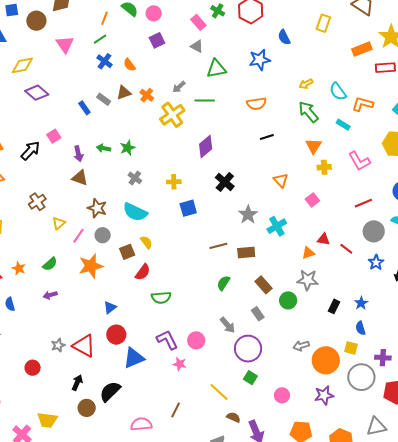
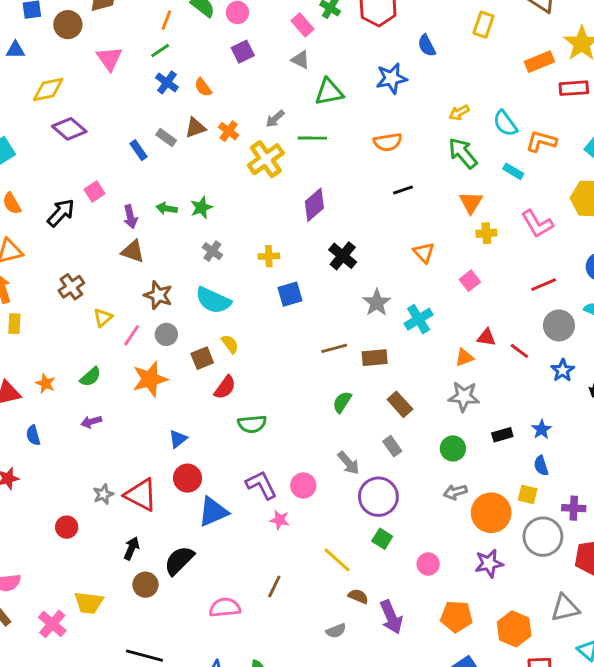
green circle: (288, 300) -> (453, 448), moved
black rectangle: (334, 306) -> (502, 435), turned 48

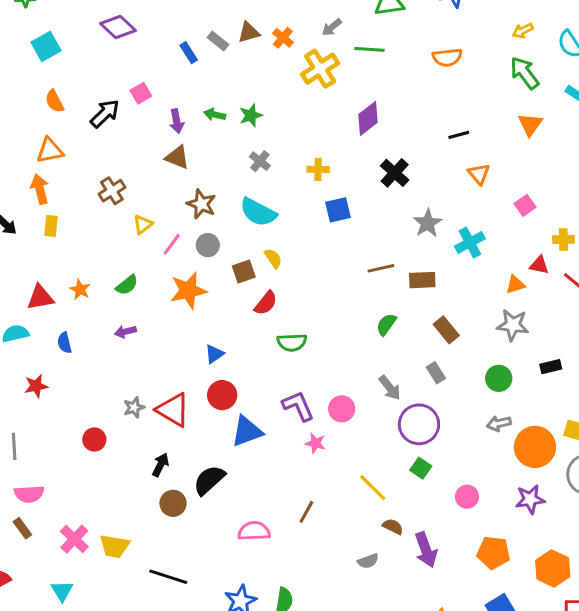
black line: (403, 190) -> (459, 135), moved
yellow cross: (486, 233) -> (563, 239), moved
yellow trapezoid: (89, 603) -> (115, 546), moved

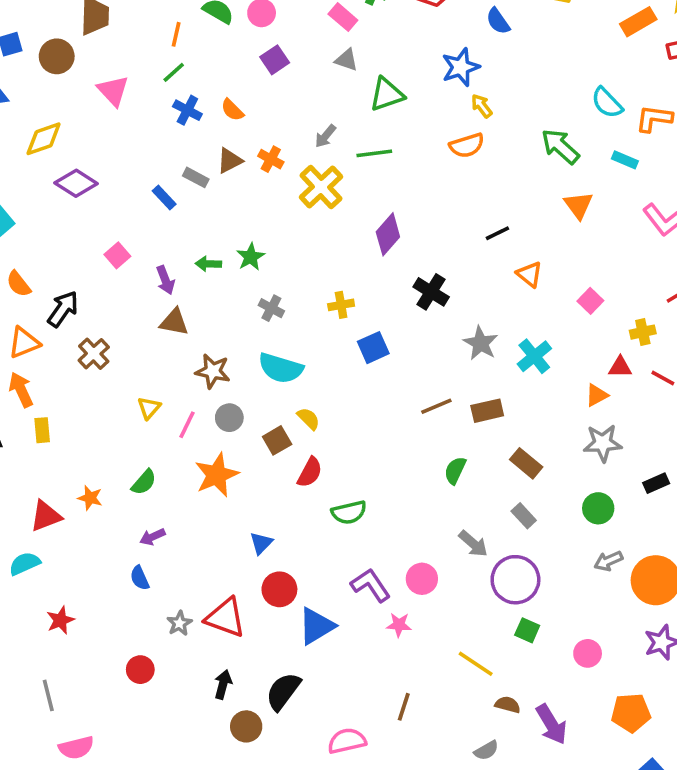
yellow arrow: (523, 31) -> (482, 106), moved, turned 90
black arrow: (105, 113) -> (63, 309), moved
brown cross: (112, 191) -> (94, 354), moved
blue semicircle: (64, 343) -> (140, 578), moved

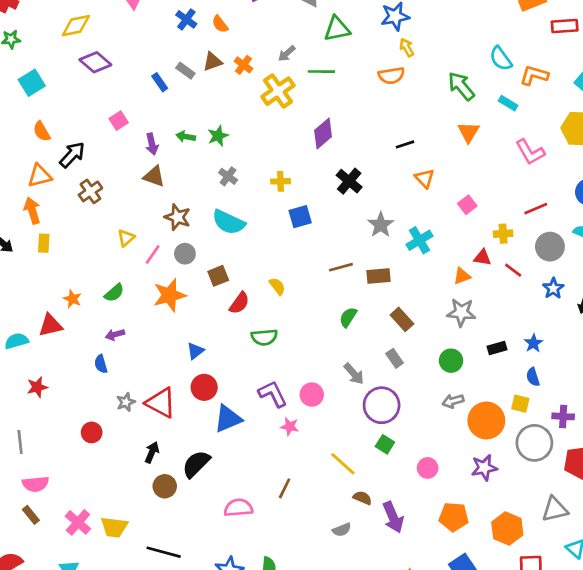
yellow semicircle: (308, 419) -> (277, 286), moved
red triangle: (46, 516) -> (50, 325), moved

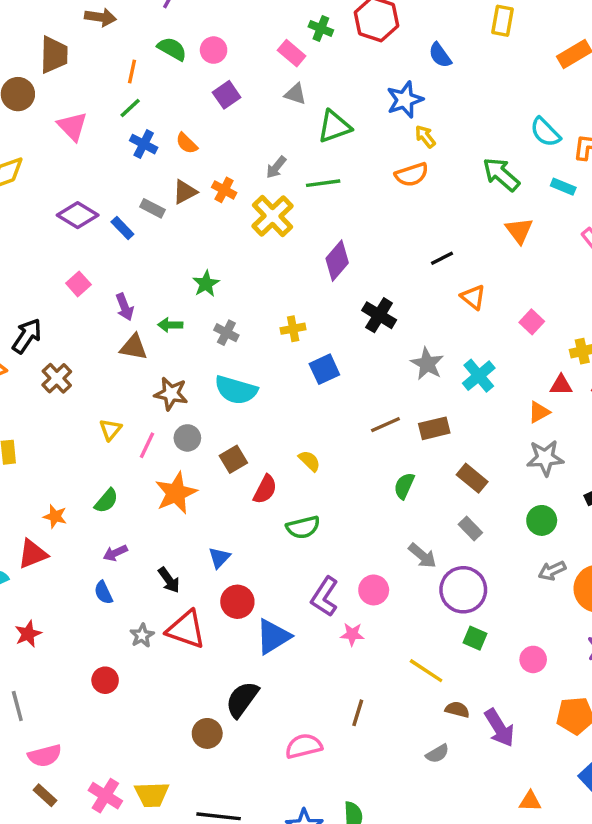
purple diamond: (95, 62) -> (78, 215), moved
green arrow: (186, 137) -> (170, 325), moved
purple L-shape: (273, 394) -> (325, 597), turned -112
black arrow: (152, 452) -> (169, 580), moved, turned 130

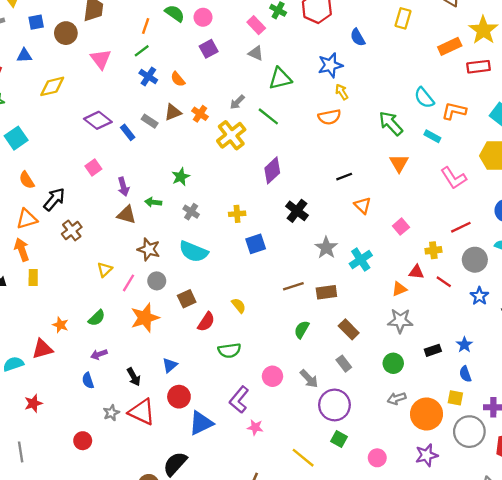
green line: (323, 183) -> (268, 116), turned 40
pink circle: (374, 590) -> (272, 376), moved

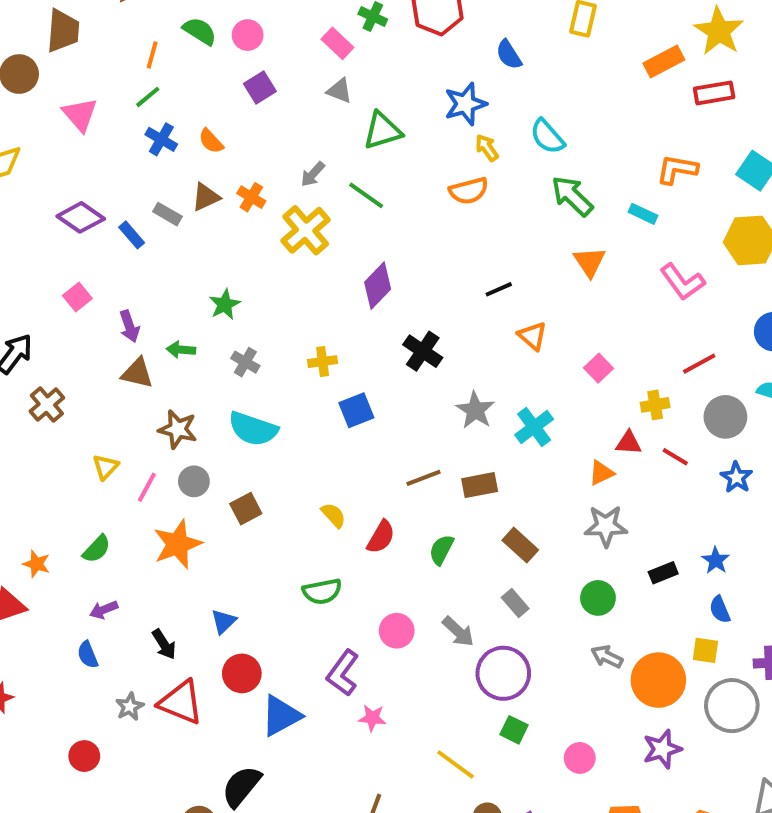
cyan semicircle: (424, 98) -> (547, 137), moved
red semicircle: (206, 322) -> (381, 537), moved
gray arrow: (397, 398) -> (607, 657), turned 48

